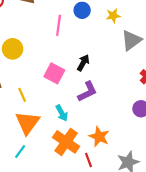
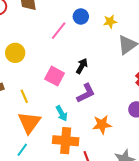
pink line: (59, 25) -> (59, 31), turned 30
orange star: (99, 137) -> (102, 125), moved, turned -30
orange cross: (66, 142) -> (66, 141), turned -30

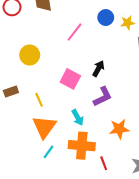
blue circle: (81, 17) -> (106, 18), moved
cyan line: (22, 150) -> (48, 152), moved

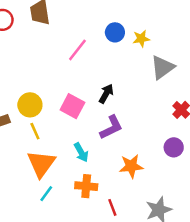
yellow circle: (30, 55) -> (30, 105), moved
orange cross: (82, 146) -> (86, 186), size x0.7

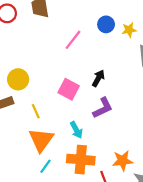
yellow circle: (30, 105) -> (18, 79), moved
orange star: (131, 166) -> (123, 161), moved
orange cross: (86, 186) -> (81, 160), size x1.4

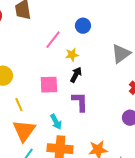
yellow star: (129, 30) -> (72, 55), moved
pink square: (69, 89) -> (49, 85), turned -30
purple L-shape: (103, 108) -> (80, 102), turned -65

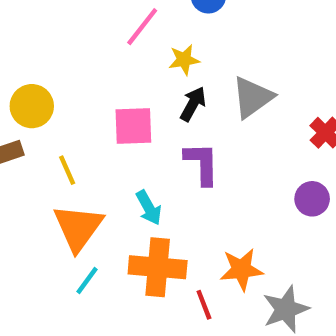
gray triangle: (121, 54) -> (253, 97), moved

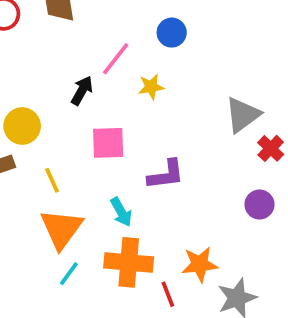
gray triangle: (253, 97) -> (243, 115), moved
black arrow: (193, 104) -> (82, 91), moved
purple L-shape: (202, 164) -> (166, 175), turned 84

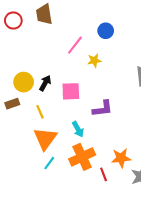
black arrow: (82, 91) -> (45, 83), moved
orange cross: (129, 262) -> (82, 157), turned -30

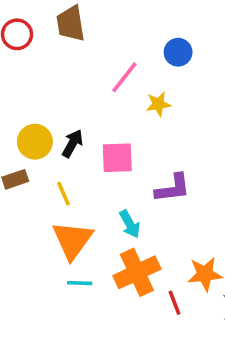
cyan line: (49, 163) -> (80, 283), turned 56

